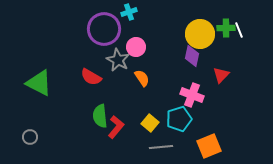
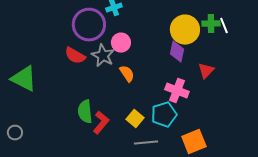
red semicircle: (91, 77) -> (75, 56), moved

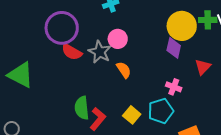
purple circle: (89, 25) -> (62, 28), moved
pink cross: (177, 91) -> (174, 87), size x0.7

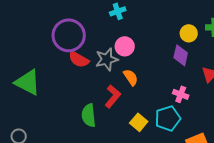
yellow circle: (182, 26) -> (189, 33), size x0.6
gray star: (100, 52) -> (107, 59), turned 30
red L-shape: (98, 119) -> (113, 96), moved

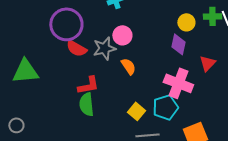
green triangle: (28, 82) -> (25, 71), turned -32
pink cross: (181, 94) -> (178, 83), size x1.8
red L-shape: (113, 96) -> (88, 85), moved, turned 40

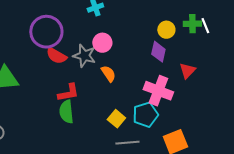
gray star: (104, 48) -> (84, 56), turned 30

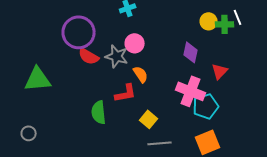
white line: (205, 26) -> (238, 17), moved
yellow circle: (166, 30) -> (209, 21), moved
red L-shape: (68, 93) -> (126, 93), moved
cyan pentagon: (145, 115) -> (206, 106), moved

